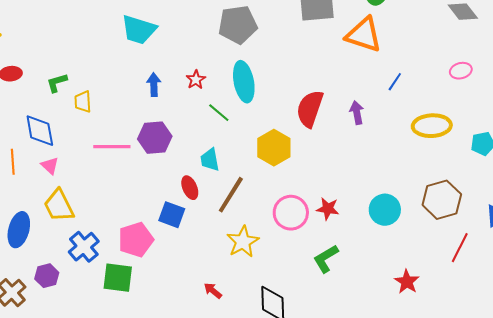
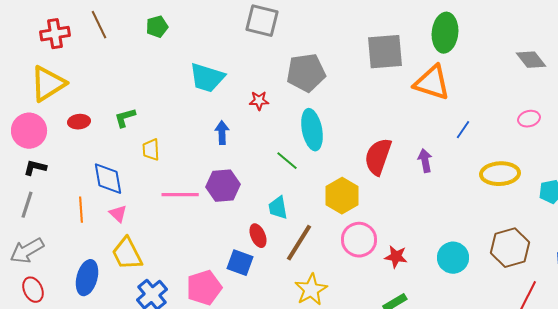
red star: (196, 80) -> (259, 101), moved, turned 30
green L-shape: (57, 83) -> (125, 118), moved
pink circle: (291, 213) -> (359, 240), moved

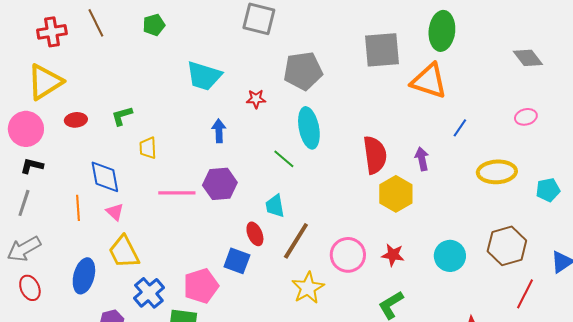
red semicircle: (378, 157) -> (375, 155), turned 153
yellow hexagon: (342, 196) -> (396, 194), moved
pink circle: (359, 240) -> (348, 255), moved

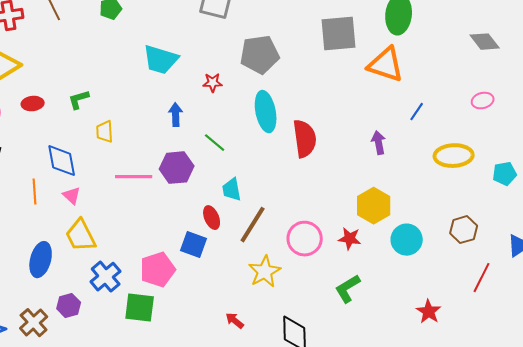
red semicircle: (375, 155) -> (305, 139), moved
green line: (284, 159) -> (215, 143), moved
yellow hexagon: (396, 194) -> (374, 206), moved
brown hexagon: (507, 246) -> (464, 230), size x0.7

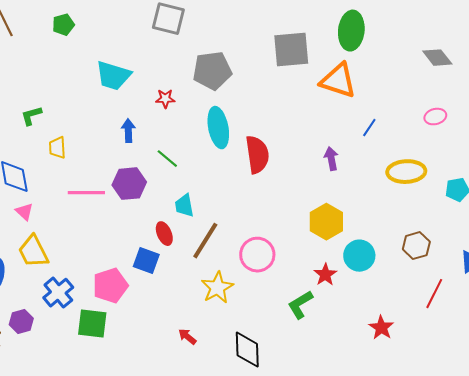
red star: (350, 239) -> (325, 275), moved, turned 30

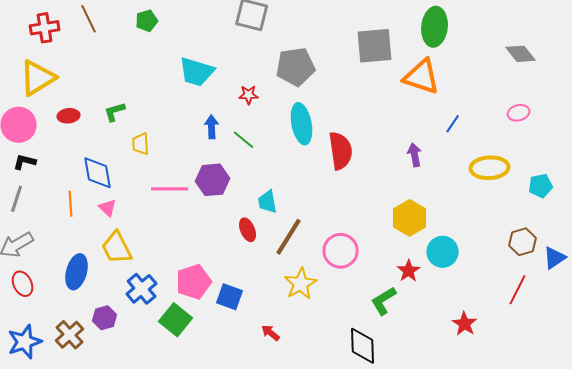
green line: (167, 159) -> (244, 140), moved
brown hexagon: (416, 246) -> (523, 242), moved
blue square: (146, 261) -> (230, 297), moved
green square: (92, 324) -> (176, 320), turned 32
black diamond: (247, 350) -> (363, 346), moved

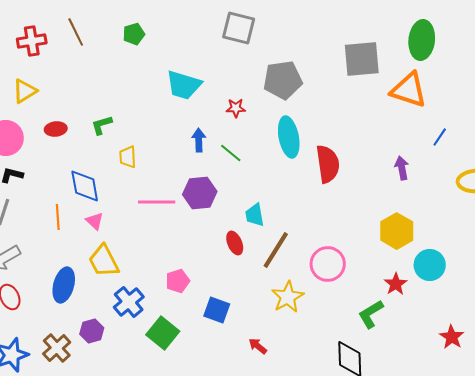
yellow triangle: (38, 78) -> (25, 91), size x0.7
pink pentagon: (194, 282) -> (178, 281), moved, size x0.7

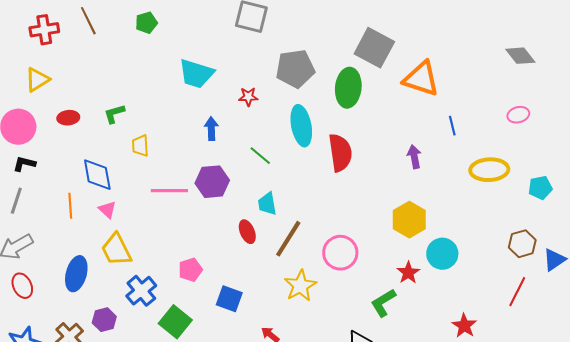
green ellipse: (422, 40) -> (348, 88), moved
gray square: (362, 59) -> (374, 48), turned 33
blue line: (440, 137) -> (452, 126), turned -48
green line: (231, 153) -> (260, 156), moved

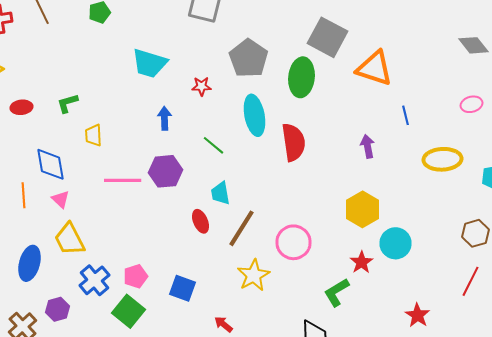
gray pentagon: (295, 69) -> (248, 58), turned -30
pink pentagon: (190, 270) -> (136, 276), moved

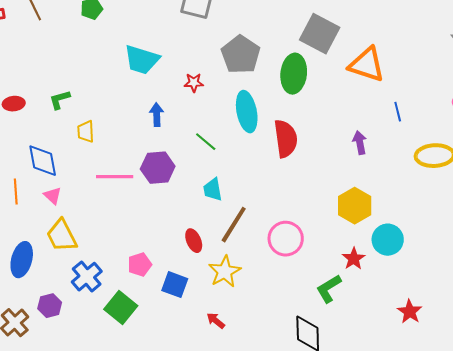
red ellipse: (200, 221) -> (194, 241), moved
yellow star: (254, 275) -> (225, 272), moved
pink pentagon: (136, 276) -> (140, 265), moved

